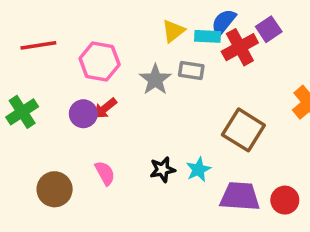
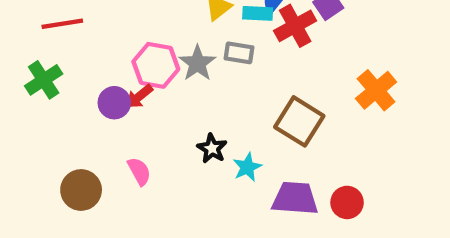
pink hexagon: (100, 62) -> (156, 65), moved
green cross: (22, 112) -> (44, 80), moved
black star: (162, 169) -> (212, 148), moved, turned -30

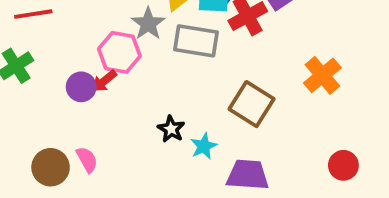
gray rectangle: (239, 53) -> (196, 41), size x1.6
gray star: (197, 63) -> (148, 24), moved
pink semicircle: (139, 171) -> (87, 160), moved
red circle: (347, 202) -> (343, 165), moved

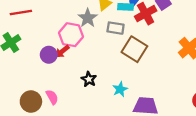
gray rectangle: (196, 41) -> (116, 28), size x0.7
brown square: (252, 104) -> (134, 49), moved
black star: (171, 129) -> (89, 79), moved

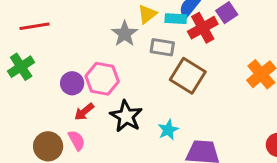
pink hexagon: (71, 35) -> (102, 79), moved
red arrow: (62, 51) -> (84, 112), moved
black star: (89, 79) -> (126, 116), size x1.5

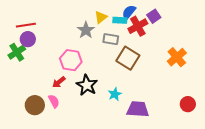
purple circle: (72, 83) -> (28, 39), moved

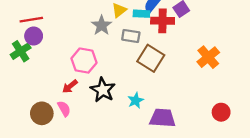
red cross: (138, 26) -> (163, 21), turned 30

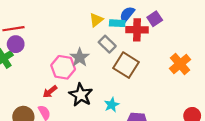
gray star: (102, 25) -> (80, 57), moved
gray rectangle: (131, 36) -> (107, 44), turned 35

